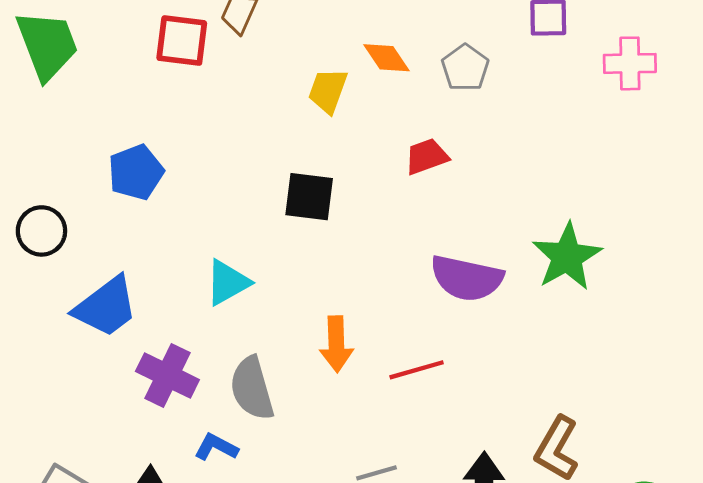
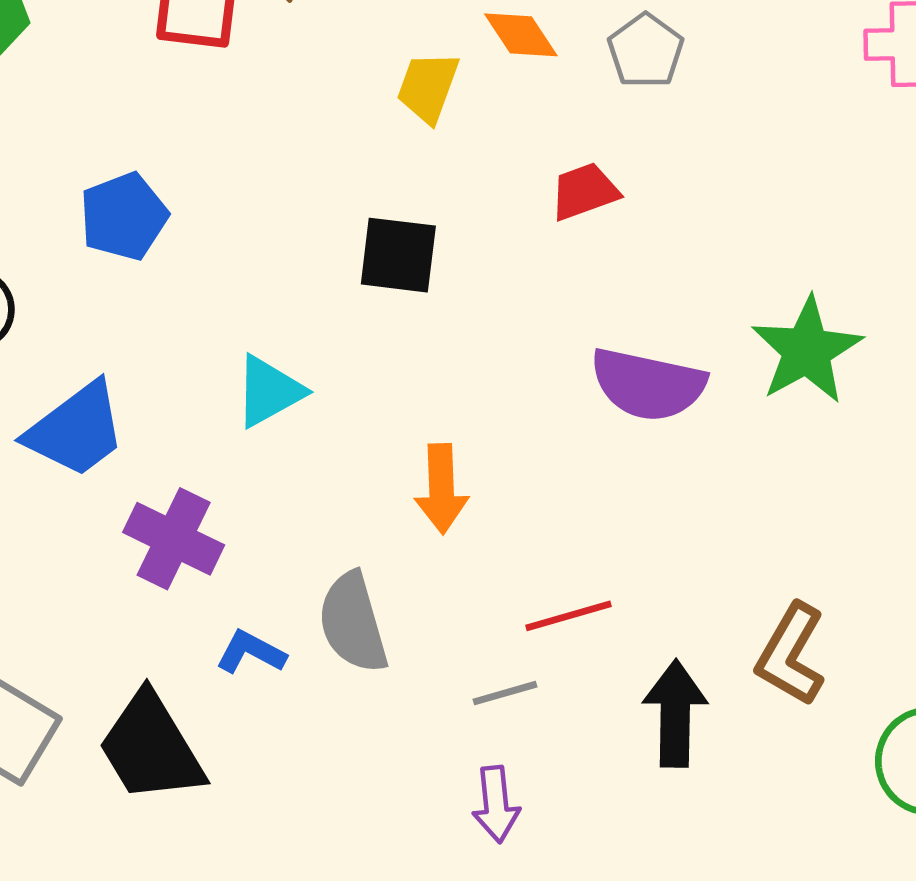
red line: (417, 370) -> (569, 616), moved
gray semicircle: (252, 388) -> (353, 623), moved

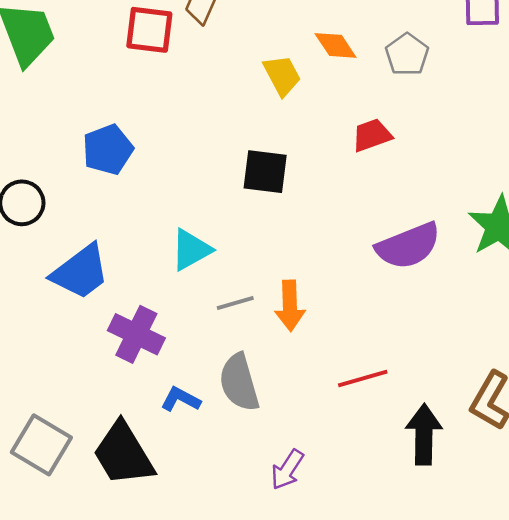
yellow trapezoid: (428, 87) -> (282, 75), turned 132
purple semicircle: (648, 384) -> (408, 246), turned -34
gray line: (505, 693) -> (235, 303), moved
purple arrow: (496, 804) -> (287, 470), moved, turned 39

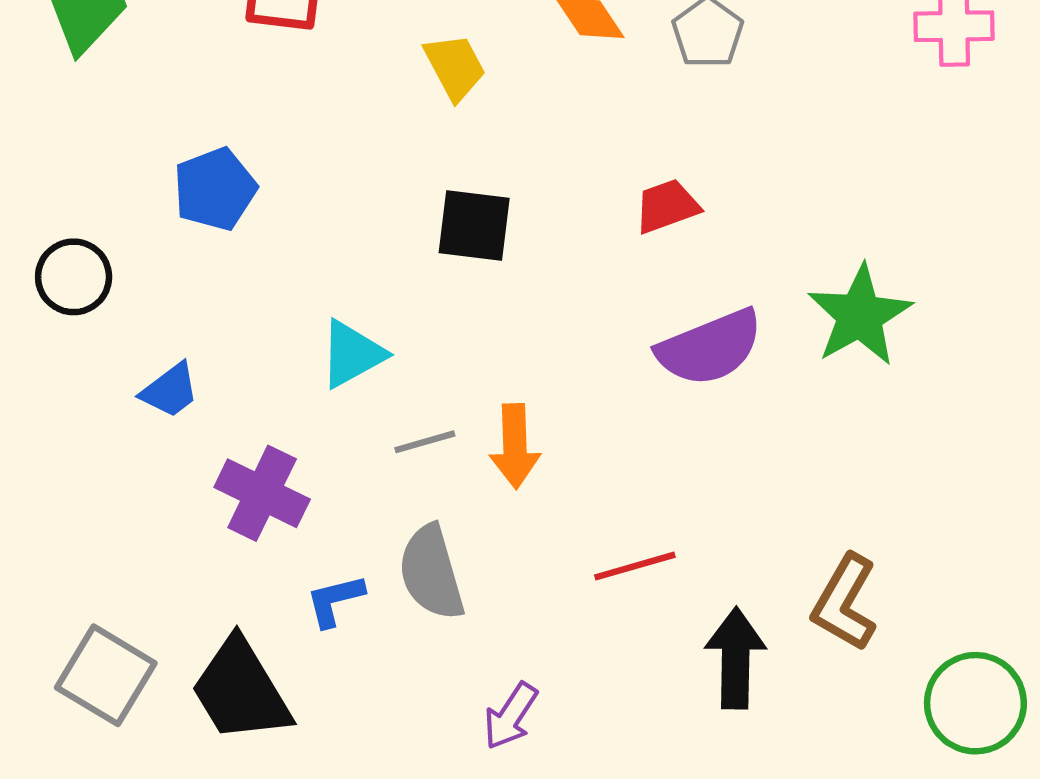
yellow trapezoid: (282, 75) -> (455, 67), moved
red trapezoid: (372, 135) -> (667, 206), moved
blue trapezoid: (80, 272) -> (170, 390), size x0.6
blue L-shape: (181, 399) -> (335, 600), turned -42

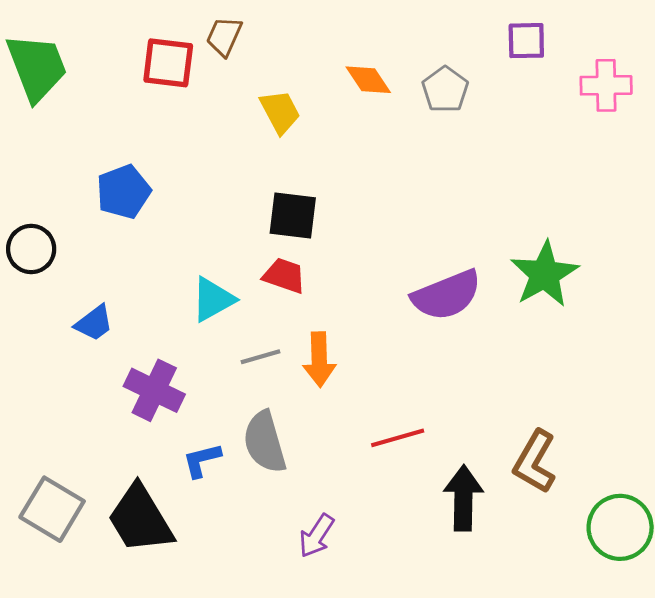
red trapezoid: (667, 206) -> (284, 276), moved, turned 39

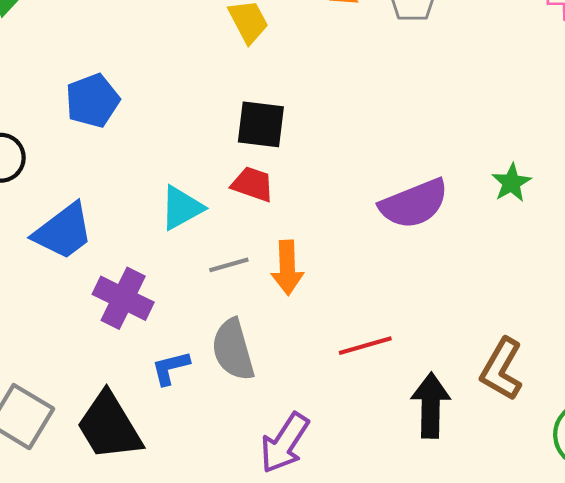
green star: (545, 274) -> (511, 183), size x0.6
blue trapezoid: (94, 323) -> (63, 231), size x1.6
purple arrow: (316, 536) -> (285, 443), size x1.4

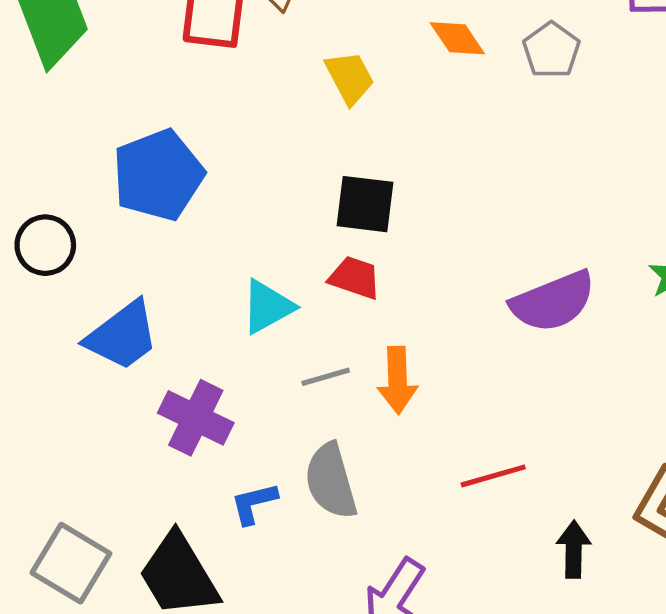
blue pentagon: (93, 101) -> (158, 175), size x1.4
black arrow: (431, 405) -> (574, 549), size x0.7

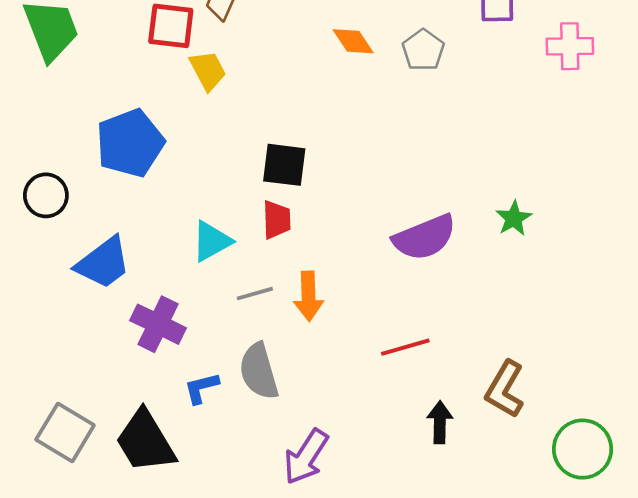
yellow trapezoid: (350, 78) -> (208, 70), moved
red trapezoid: (355, 278) -> (277, 220), turned 69
red line: (493, 476) -> (405, 347), moved

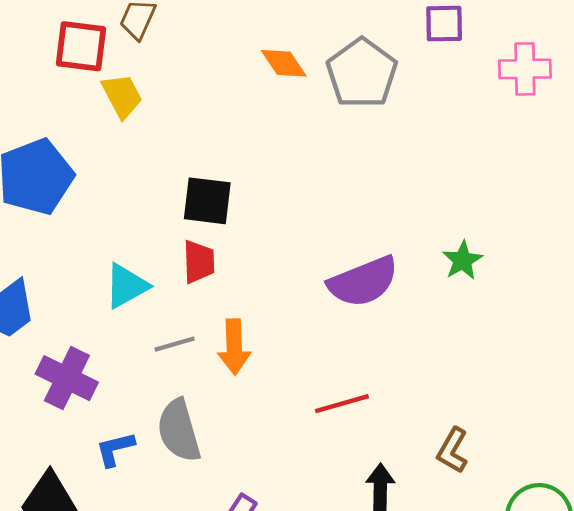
gray pentagon: (423, 50) -> (362, 73), size x1.5
brown L-shape: (505, 389) -> (453, 450), size x0.7

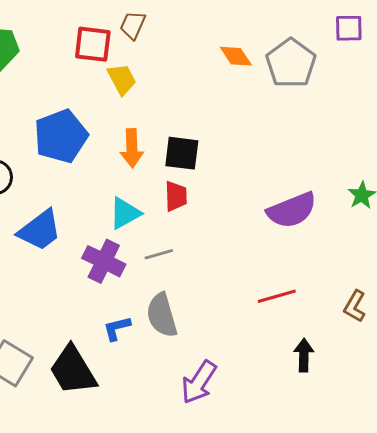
orange arrow: (234, 347) -> (132, 148), moved
purple cross: (67, 378) -> (104, 261), moved
brown L-shape: (453, 450) -> (355, 306), moved

